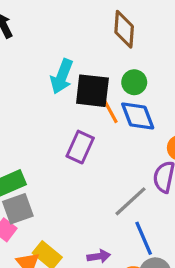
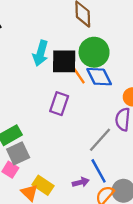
green circle: (134, 82) -> (94, 52), size x1.6
blue line: (144, 238) -> (99, 171), moved

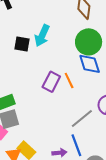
black square: (64, 61) -> (22, 44), moved, size x0.7
orange line: (79, 75) -> (69, 81), moved

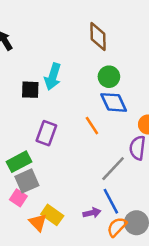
green circle: (89, 42) -> (109, 77), size x0.7
purple rectangle: (51, 82) -> (46, 133), moved

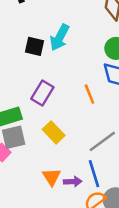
yellow rectangle: (52, 215) -> (54, 132), moved
orange triangle: (38, 222) -> (52, 177), moved

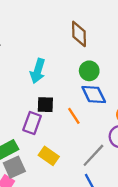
black square: (34, 46) -> (45, 105), moved

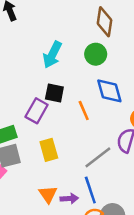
green circle: (89, 71) -> (96, 54), moved
yellow rectangle: (49, 156) -> (49, 150), turned 30

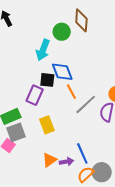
green circle: (96, 54) -> (62, 32), moved
blue diamond: (109, 91) -> (62, 72), moved
gray line: (98, 157) -> (86, 104), moved
orange triangle: (48, 194) -> (49, 160), turned 35

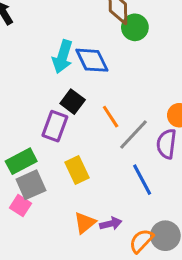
green circle: (62, 32) -> (135, 27), moved
blue diamond: (62, 72) -> (92, 60), moved
black square: (47, 80) -> (73, 102), turned 35
blue line: (82, 153) -> (142, 180), moved

